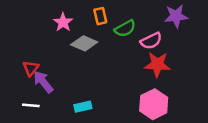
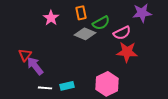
gray diamond: (84, 43) -> (85, 34), moved
pink hexagon: (154, 104) -> (107, 84), moved
white line: (31, 105) -> (45, 88), moved

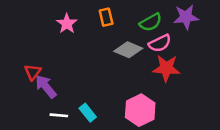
green semicircle: (101, 23) -> (151, 22), moved
gray diamond: (85, 34) -> (128, 50), moved
cyan rectangle: (67, 86) -> (88, 113), turned 64

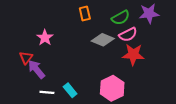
pink star: (67, 24) -> (45, 38), moved

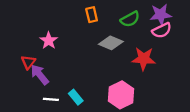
pink semicircle: (128, 35) -> (162, 30), moved

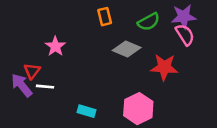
pink semicircle: (162, 30) -> (185, 35), turned -96
purple arrow: (40, 75) -> (22, 85), moved
cyan rectangle: (76, 97) -> (86, 111), turned -35
white line: (51, 99) -> (45, 87), moved

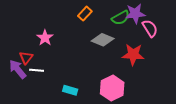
orange rectangle: (105, 17) -> (85, 14), turned 56
purple star: (184, 17) -> (135, 14), moved

